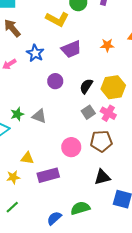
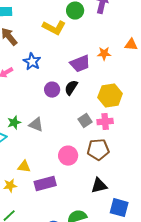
purple trapezoid: (71, 49) -> (80, 64), moved
black semicircle: (86, 86) -> (71, 88), moved
pink cross: (108, 113) -> (105, 122), turned -35

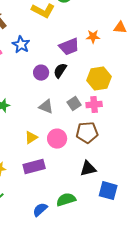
gray triangle: (36, 125) -> (46, 107), moved
yellow triangle: (24, 167) -> (31, 138), moved, turned -40

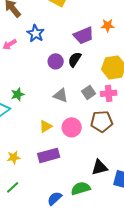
black triangle: (88, 169) -> (100, 167), moved

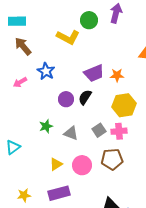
orange star: (108, 25) -> (117, 75), moved
green star: (18, 94) -> (46, 126), moved

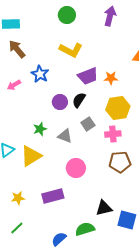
green circle: (89, 20) -> (67, 15), moved
yellow L-shape: (68, 37) -> (71, 50), moved
gray square: (99, 130) -> (88, 124), moved
brown pentagon: (112, 159) -> (120, 162), moved
yellow triangle: (56, 164) -> (31, 156), moved, size x1.6

